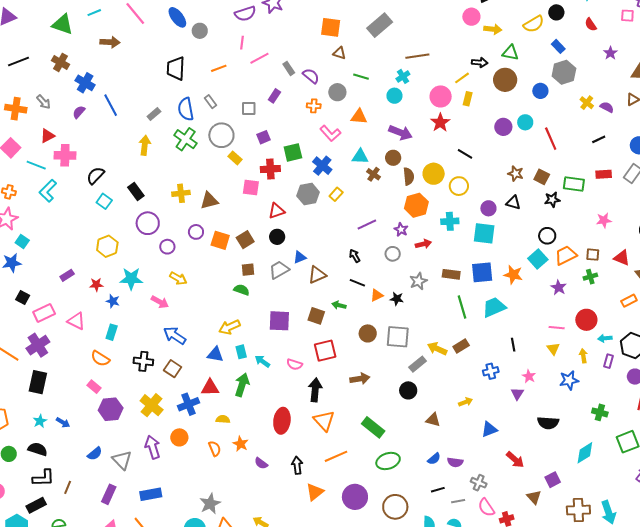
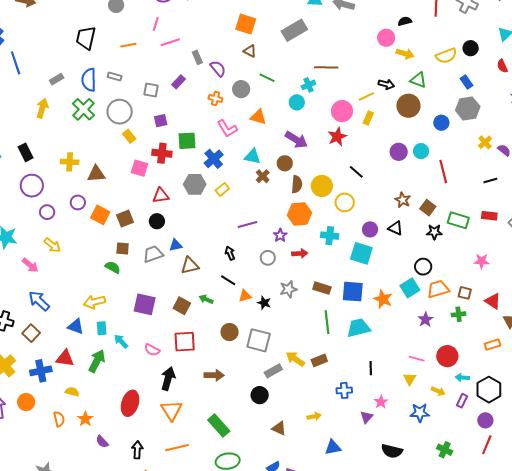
gray rectangle: (211, 102) -> (115, 76), turned -48
yellow arrow: (583, 356) -> (438, 391), turned 112

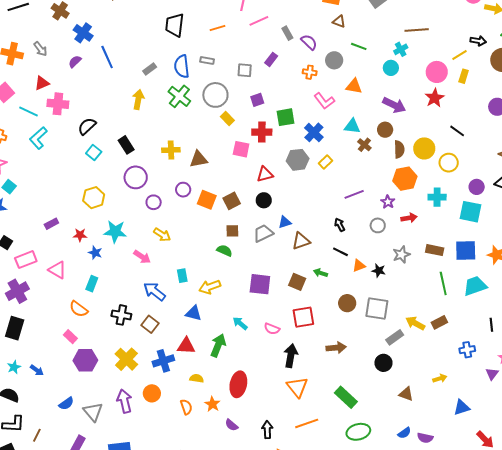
cyan rectangle: (102, 328) -> (182, 276), moved
red ellipse: (130, 403) -> (238, 384), moved

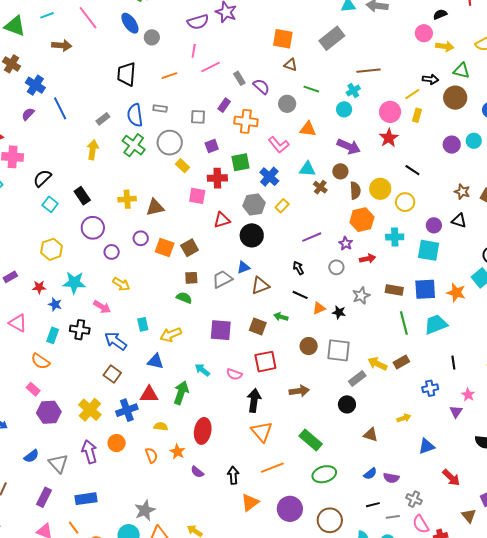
orange cross: (310, 72) -> (246, 121), moved, size x1.6
black circle: (264, 200) -> (252, 235), moved, size x1.5
black cross: (121, 315) -> (80, 330), moved

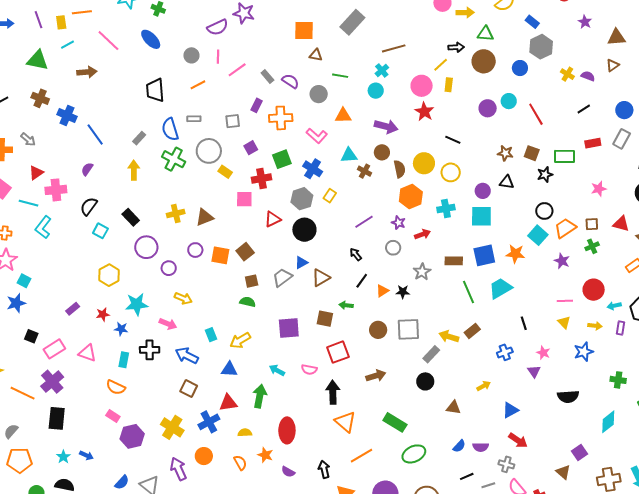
gray circle: (152, 37) -> (191, 55), moved
purple semicircle: (28, 114) -> (87, 169), moved
black line: (300, 295) -> (362, 281), turned -70
red arrow: (451, 478) -> (518, 440), moved

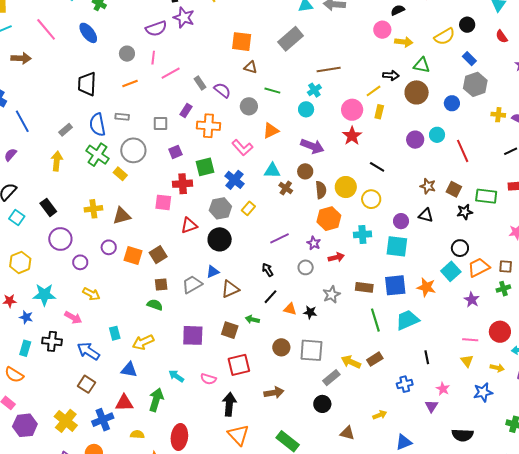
yellow cross: (567, 74) -> (498, 115), turned -32
orange triangle: (343, 116) -> (271, 131), turned -30
yellow rectangle: (225, 172) -> (120, 174), moved
orange triangle: (382, 291) -> (290, 309), turned 40

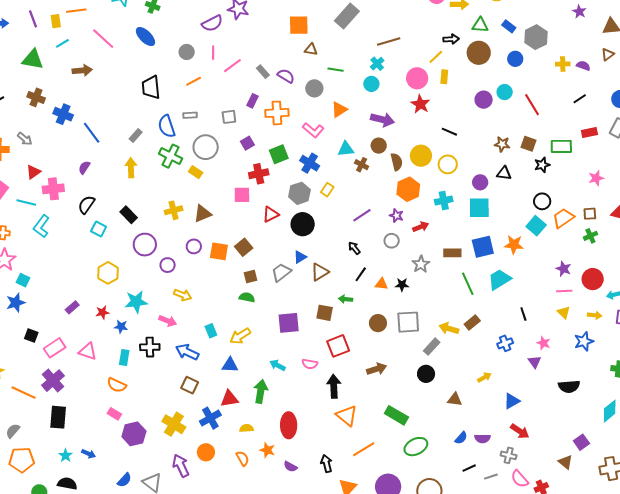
blue rectangle: (469, 59) -> (509, 26), moved
purple star: (472, 300) -> (564, 269), moved

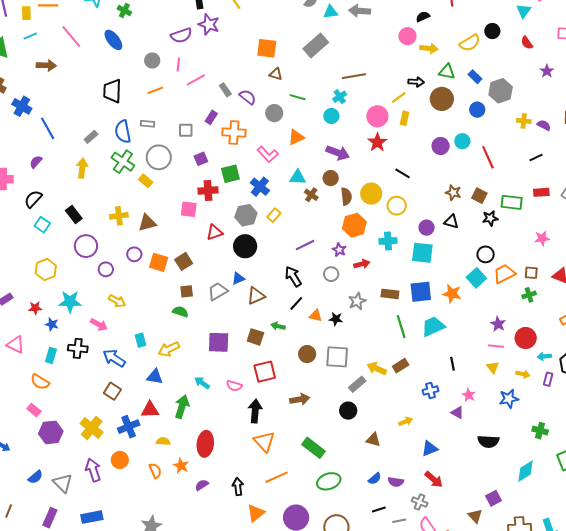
black arrow: (354, 248) -> (293, 276), size x1.5
purple triangle: (535, 362) -> (457, 413), turned -32
purple semicircle: (290, 467) -> (202, 485), turned 112

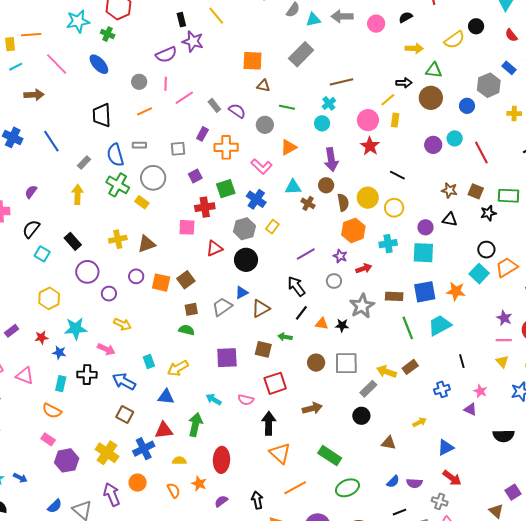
pink circle: (407, 36) -> (376, 24), moved
blue rectangle: (475, 77) -> (509, 68), moved
blue line: (48, 128) -> (51, 141), moved
purple arrow: (338, 153) -> (331, 160), turned 65
gray star: (357, 301) -> (362, 306), size x1.4

